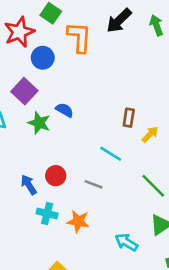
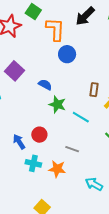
blue circle: (43, 58) -> (67, 54), moved
green star: (39, 123) -> (57, 104), moved
gray line: (94, 184) -> (72, 149), moved

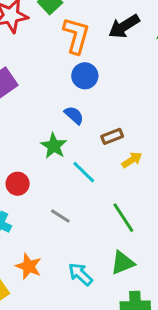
blue semicircle: (45, 85) -> (74, 115), moved
brown rectangle: (94, 90) -> (112, 136), turned 48
orange star: (57, 169) -> (29, 266), moved

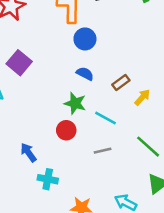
red circle: (18, 184) -> (66, 130), moved
gray line: (60, 216) -> (103, 151), moved, turned -30

